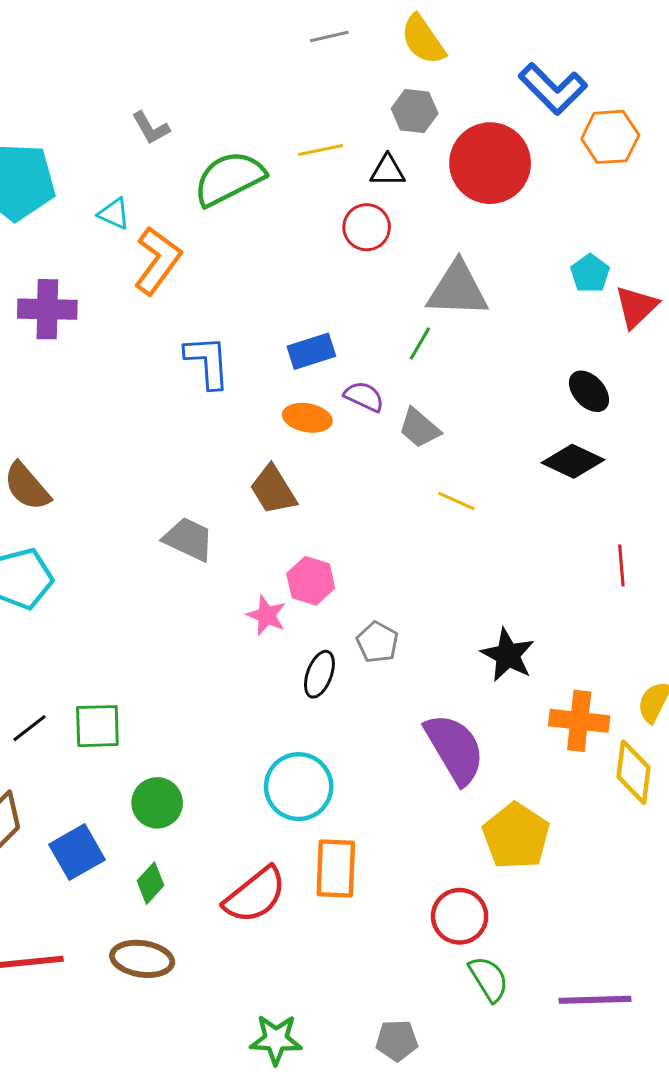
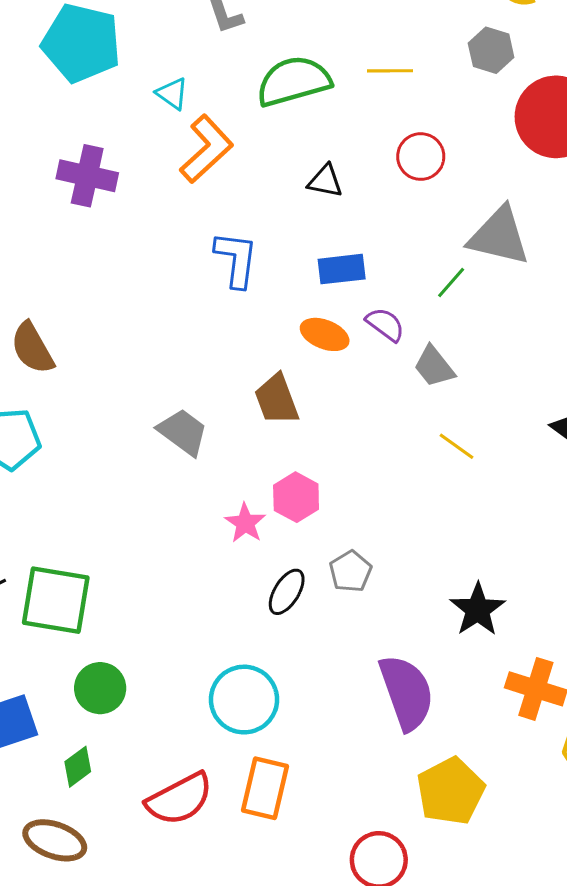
black triangle: (388, 171) -> (325, 181), moved
green square: (97, 726) -> (56, 600), size x1.4

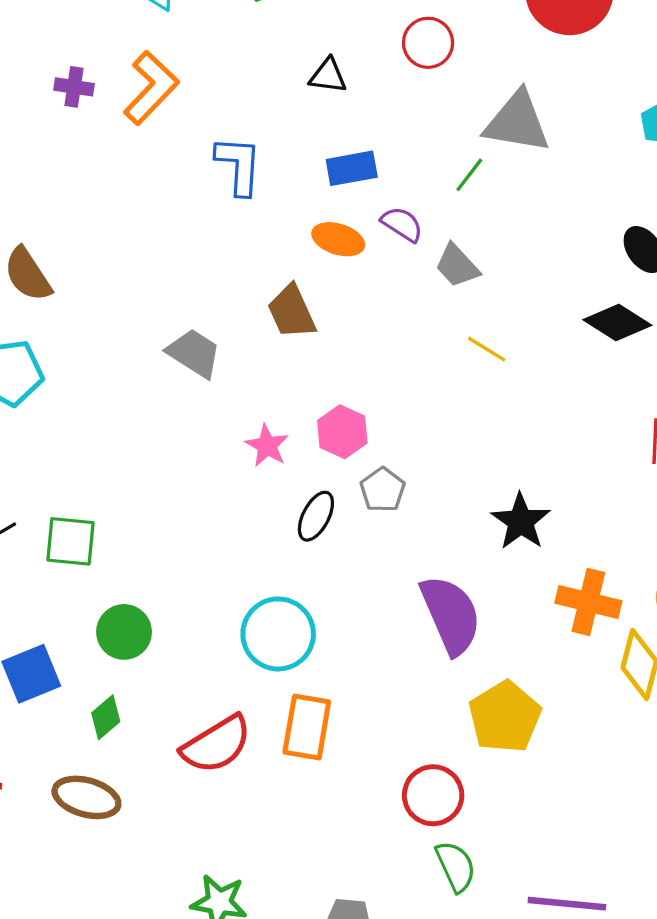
orange L-shape: (206, 149) -> (151, 88), moved
purple cross: (87, 176) -> (74, 87), size x0.6
pink hexagon: (296, 497) -> (342, 432), moved
green square: (56, 600) -> (71, 541), size x0.7

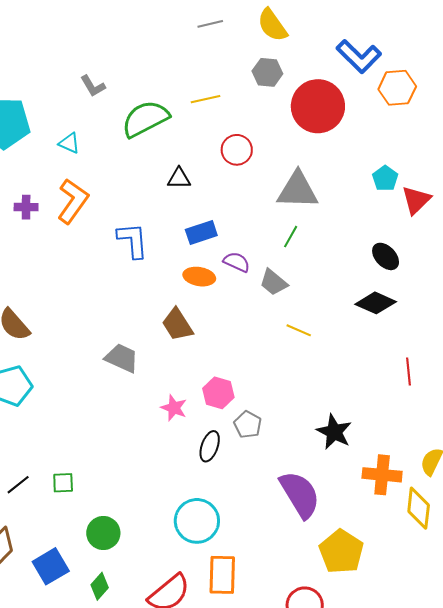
green line: (469, 175) -> (291, 237), moved
green square: (71, 541) -> (63, 483), size x0.7

